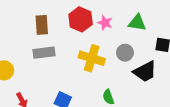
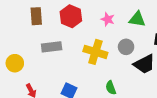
red hexagon: (81, 19) -> (71, 16), moved
brown rectangle: (42, 25) -> (36, 16), moved

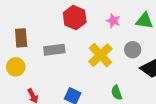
brown rectangle: (36, 16) -> (21, 38), moved
yellow cross: (95, 52) -> (100, 55), turned 30

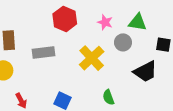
gray circle: (133, 50) -> (123, 42), moved

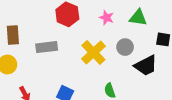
gray circle: (123, 42) -> (125, 47), moved

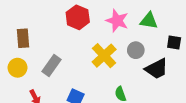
pink star: (107, 18) -> (117, 21), size x1.5
gray rectangle: (47, 47) -> (51, 66), moved, turned -48

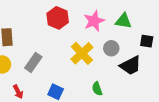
pink star: (117, 21) -> (94, 21), turned 30

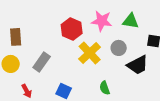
red hexagon: (58, 18) -> (72, 29), moved
pink star: (94, 21) -> (102, 21), turned 30

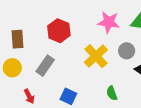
red hexagon: (72, 29) -> (59, 31), moved

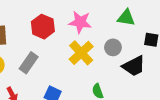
pink star: (109, 22) -> (80, 22), moved

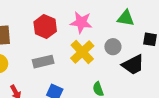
gray rectangle: (29, 63) -> (43, 62), moved, turned 42

